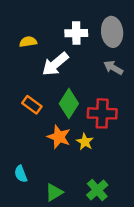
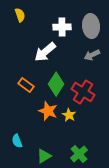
yellow semicircle: (28, 42) -> (20, 15), moved, turned 80
gray arrow: (113, 68) -> (92, 55), turned -56
red cross: (102, 113) -> (83, 92), turned 30

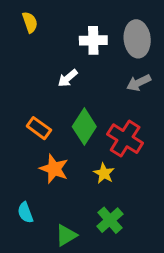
white arrow: (45, 52) -> (68, 78), size x0.6
orange star: (48, 111) -> (54, 169), moved
green cross: (79, 154) -> (110, 220), moved

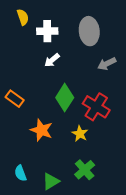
gray ellipse: (137, 39) -> (89, 31), moved
white cross: (93, 40) -> (47, 31), moved
orange rectangle: (39, 128) -> (15, 99), moved
cyan semicircle: (25, 213) -> (20, 173), moved

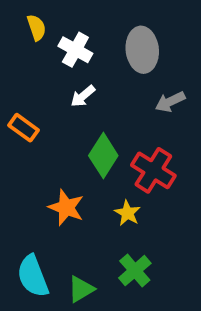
white cross: (47, 31) -> (75, 50), turned 30
orange rectangle: (15, 99) -> (23, 128), moved
cyan semicircle: (20, 173) -> (33, 276), size x1.6

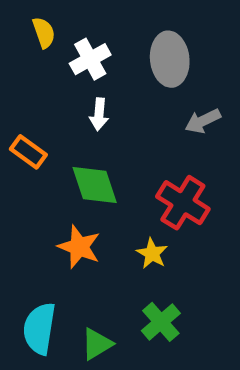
white cross: (75, 50) -> (90, 59), turned 32
white arrow: (83, 96) -> (99, 114), turned -45
green diamond: (103, 156) -> (95, 185), moved, turned -51
cyan semicircle: (33, 276) -> (39, 329), turned 30

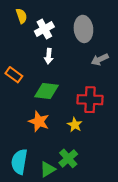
green diamond: (95, 185) -> (46, 91), turned -65
red cross: (183, 203) -> (90, 100), turned -30
green cross: (161, 322) -> (68, 158), moved

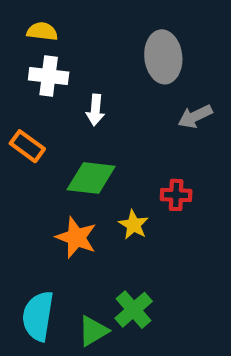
yellow semicircle: (21, 16) -> (42, 31), turned -64
white cross: (44, 29) -> (49, 76), moved, turned 36
red cross: (90, 100) -> (176, 195), size x0.6
yellow star: (75, 125) -> (134, 225), moved

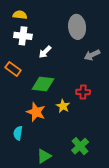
white arrow: (95, 110) -> (45, 52), turned 40
green cross: (134, 310) -> (80, 146), moved
cyan semicircle: (38, 316) -> (18, 133), moved, size x0.6

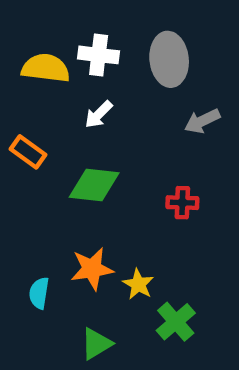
yellow semicircle: (20, 15) -> (46, 68), moved, size x1.5
white cross: (23, 36) -> (99, 55), moved
yellow star: (63, 106) -> (138, 284), moved
orange star: (36, 112) -> (92, 269), moved, turned -30

